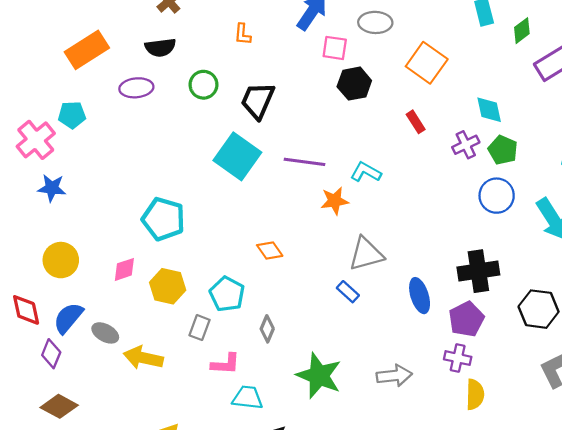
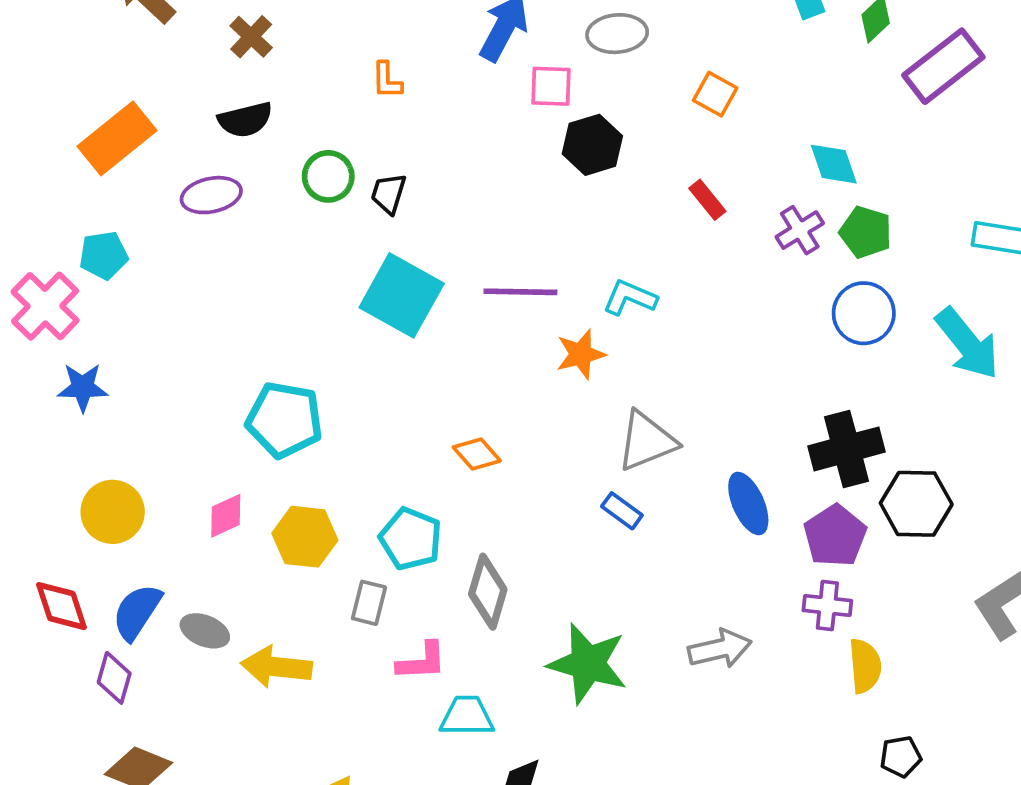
orange square: (427, 63) -> (715, 94), size x0.6
black trapezoid: (258, 101) -> (389, 194), moved, size x0.6
black hexagon: (539, 309) -> (916, 504), moved
gray diamond: (267, 329) -> (488, 592), size x1.5

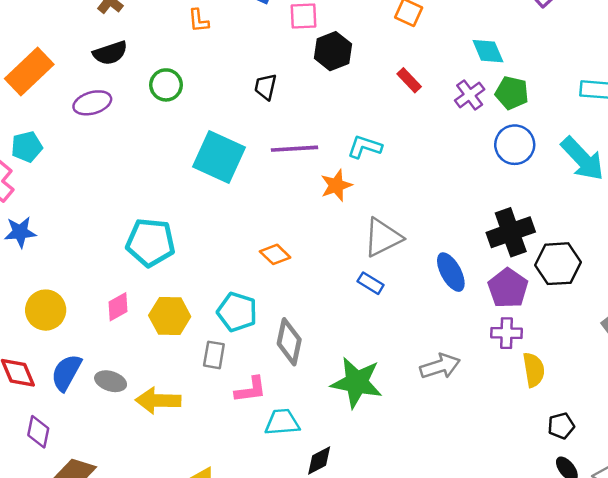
black trapezoid: (389, 194) -> (265, 87), moved
purple diamond: (114, 678) -> (38, 432), moved

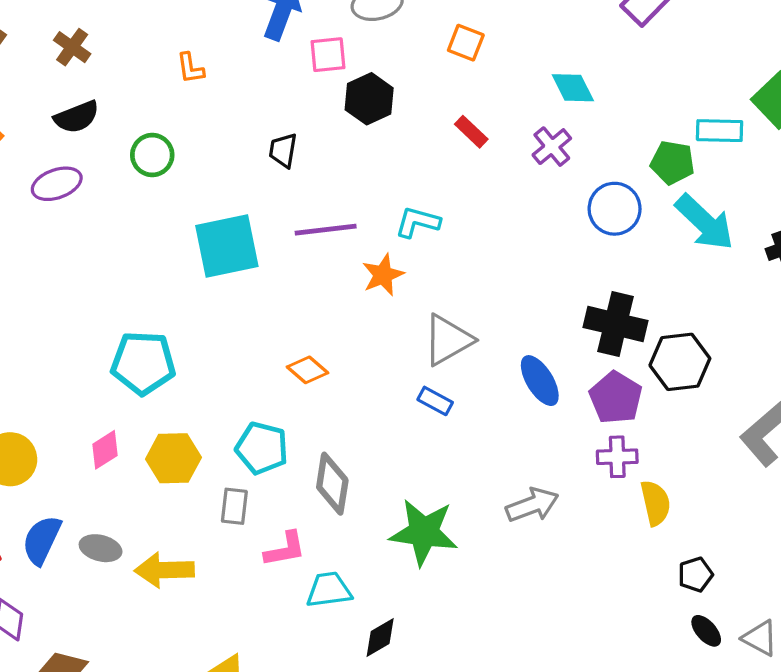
green pentagon: (512, 93) -> (673, 163), moved
cyan square: (219, 157) -> (227, 246), turned -33
black cross: (511, 232) -> (616, 324), turned 36

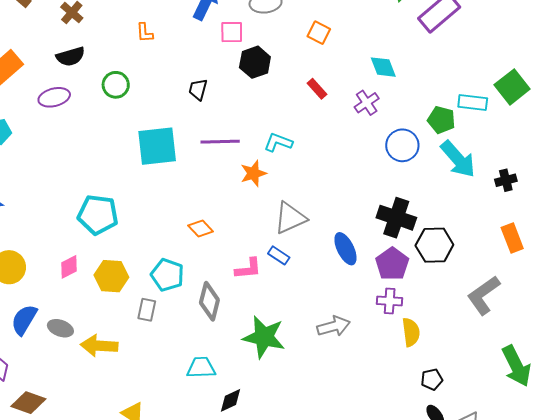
pink L-shape: (285, 549) -> (248, 269), moved

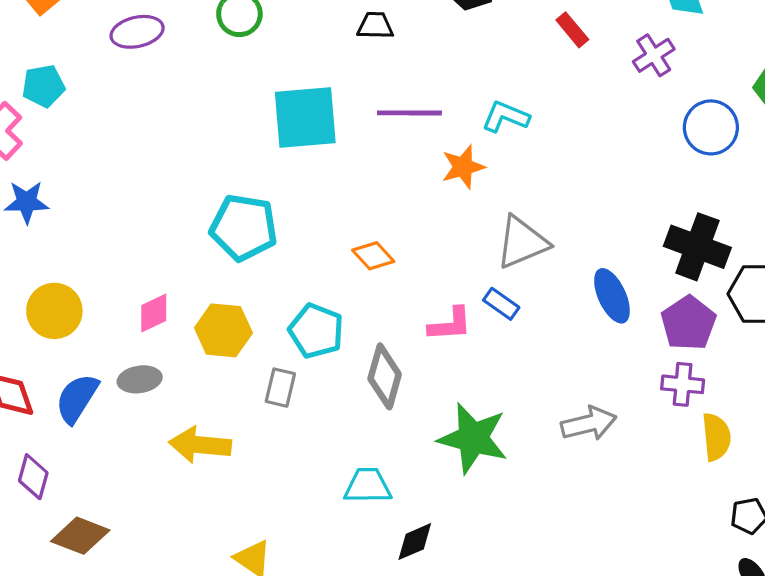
black trapezoid: (198, 90) -> (375, 26), turned 75
cyan pentagon: (98, 215) -> (244, 227), moved
gray ellipse: (60, 328) -> (140, 379), moved, turned -30

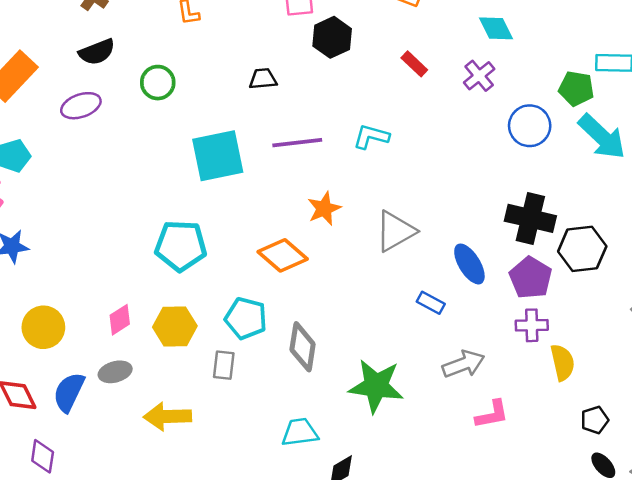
orange star: (463, 167) -> (324, 209), moved
orange diamond: (373, 256) -> (283, 255), size x1.5
blue rectangle: (501, 304) -> (431, 303), moved
pink L-shape: (450, 324) -> (492, 414), moved

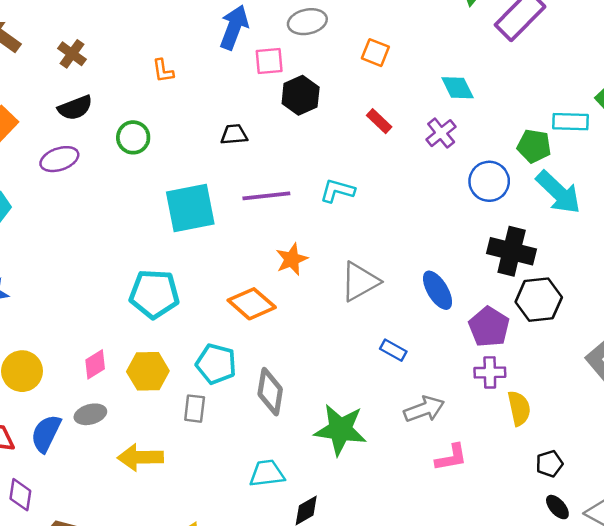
black cross: (530, 218) -> (512, 251), moved
blue ellipse: (469, 264) -> (438, 290), moved

